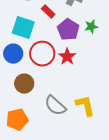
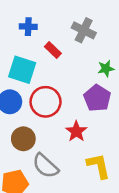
purple pentagon: (68, 30) -> (97, 98), moved
red star: (67, 57) -> (76, 131), moved
gray semicircle: (55, 106) -> (46, 166), moved

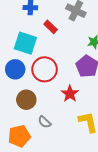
gray semicircle: (46, 166) -> (45, 122), size x0.6

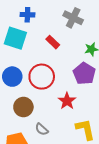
red rectangle: (51, 27) -> (53, 42), moved
cyan square: (25, 43) -> (15, 38), moved

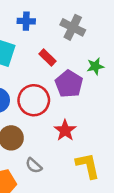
blue cross: (27, 15) -> (26, 21), moved
purple pentagon: (84, 74) -> (69, 84), moved

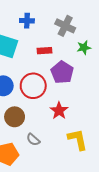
red rectangle: (48, 58) -> (45, 51), turned -48
green star: (95, 66) -> (84, 48), moved

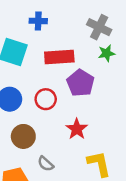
gray cross: (65, 26) -> (99, 27), moved
red rectangle: (45, 51) -> (59, 57), size x1.6
red circle: (33, 86) -> (46, 99), size x0.7

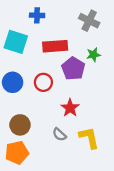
green star: (107, 53) -> (93, 55), moved
brown circle: (23, 136) -> (20, 125), moved
gray semicircle: (46, 164) -> (59, 134), moved

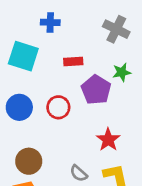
red rectangle: (55, 46) -> (73, 62), size x0.6
red star: (70, 108) -> (108, 140), moved

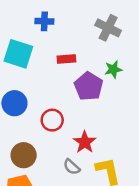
red circle: (58, 107) -> (52, 120), moved
red star: (108, 140) -> (85, 142), moved

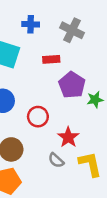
gray cross: (108, 28) -> (72, 30), moved
green star: (113, 69) -> (95, 100), moved

